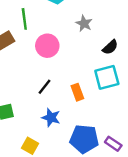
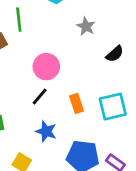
pink circle: (47, 46) -> (46, 67), moved
cyan square: (107, 77) -> (113, 107), moved

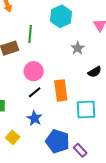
pink circle: (46, 67) -> (34, 71), moved
orange rectangle: (76, 104) -> (61, 90), moved, size x1.5

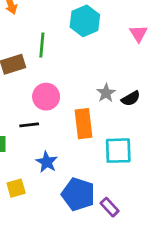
gray star: (78, 48) -> (106, 93), moved
black line: (35, 92) -> (29, 125), moved, turned 32
yellow square: (13, 137) -> (16, 188), turned 32

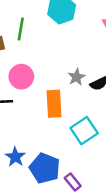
cyan square: (118, 151) -> (84, 131), turned -36
blue star: (47, 162) -> (15, 157), moved

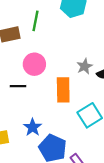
blue star: (15, 157) -> (33, 127), moved

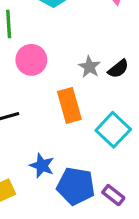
pink circle: (34, 64) -> (31, 60), moved

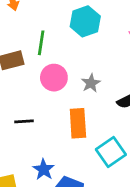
gray star: (89, 67) -> (91, 83), moved

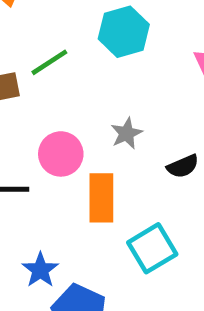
green line: (41, 43) -> (49, 62), turned 45
pink circle: (54, 78) -> (61, 154), moved

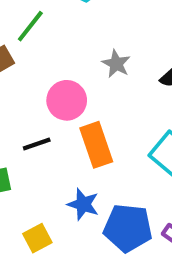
orange rectangle: (101, 198) -> (96, 145), moved

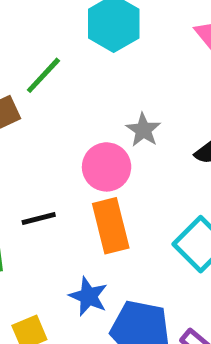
pink circle: (67, 100) -> (107, 167), moved

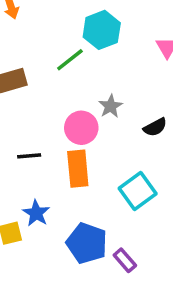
green line: (43, 75) -> (70, 60), moved
blue star: (88, 296) -> (36, 213), moved

